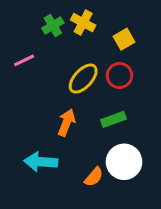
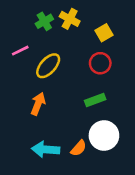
yellow ellipse: (83, 79) -> (48, 66), moved
orange arrow: (66, 122) -> (38, 104), moved
cyan arrow: (41, 162) -> (46, 149), moved

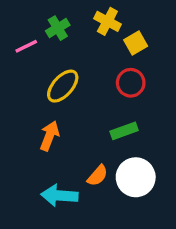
yellow cross: (70, 19) -> (107, 21), moved
pink line: (20, 51) -> (26, 46), moved
orange semicircle: (79, 148) -> (98, 176), moved

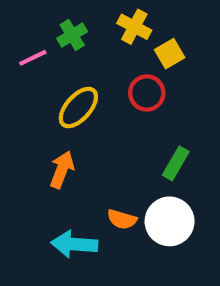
red circle: (131, 83) -> (147, 93), moved
green rectangle: (124, 131) -> (176, 163), moved, turned -40
orange semicircle: (98, 176) -> (122, 219), turned 65

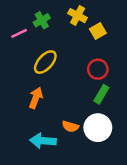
red circle: (147, 93) -> (98, 69), moved

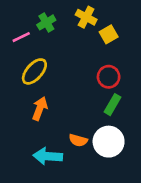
yellow ellipse: (45, 62) -> (34, 71), moved

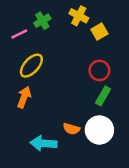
orange arrow: (40, 109) -> (24, 97), moved

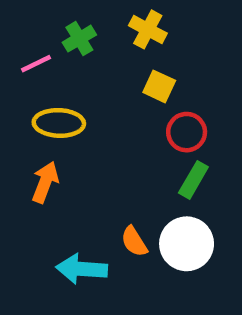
yellow square: (99, 32) -> (159, 86), moved, turned -35
yellow ellipse: (31, 66) -> (59, 123), turned 50
orange semicircle: (71, 129) -> (134, 242), turned 42

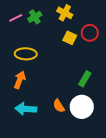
pink line: (36, 64) -> (16, 18), moved
red circle: (187, 132) -> (90, 33), moved
cyan arrow: (82, 269) -> (26, 109), moved

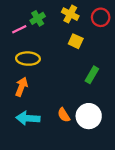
pink line: (16, 18) -> (19, 29), moved
red circle: (90, 33) -> (101, 17), moved
green rectangle: (85, 79) -> (92, 75), moved

